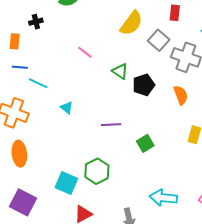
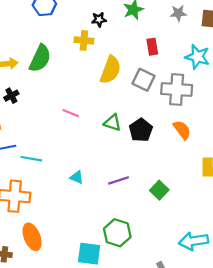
cyan triangle: (67, 108) -> (77, 177), moved

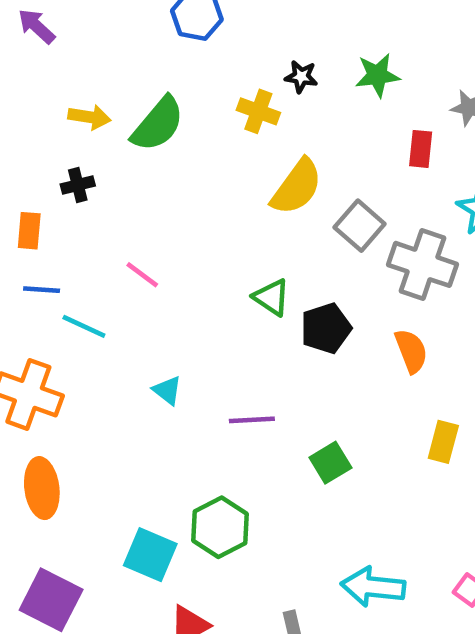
red rectangle: (152, 47) -> (421, 149), moved
pink line: (71, 113) -> (142, 275), moved

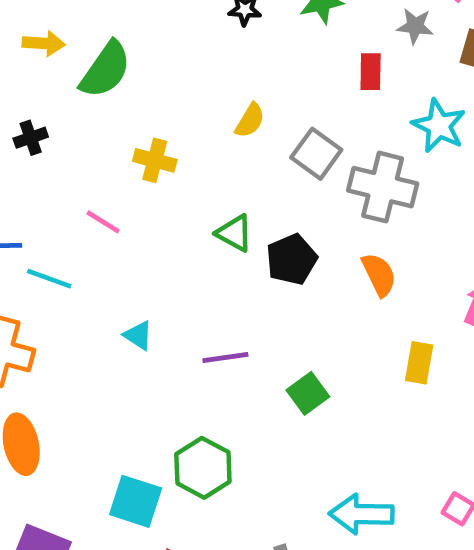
yellow cross: (258, 111) -> (155, 160), moved
yellow arrow: (89, 117) -> (44, 43), moved
yellow semicircle: (297, 187) -> (250, 120), size x0.6

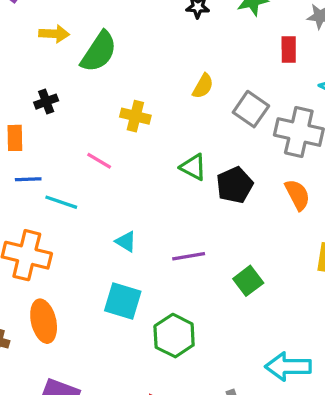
cyan square: (136, 501) -> (123, 301), moved

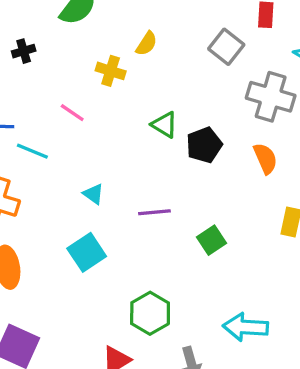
yellow semicircle: (203, 86) -> (146, 44), moved
gray square: (251, 109) -> (226, 47), moved
cyan square: (123, 301) -> (87, 252), turned 36
green hexagon: (174, 336) -> (150, 313), moved

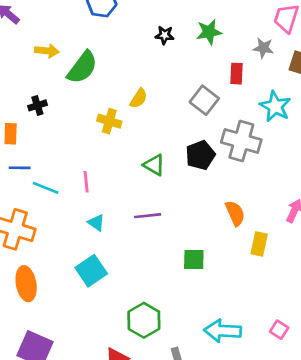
pink line: (72, 113) -> (86, 182), moved, turned 50
black pentagon: (204, 145) -> (200, 155), moved
orange semicircle: (265, 158) -> (235, 213), moved
purple line: (154, 212) -> (148, 216), moved
green square: (212, 240) -> (194, 260), turned 35

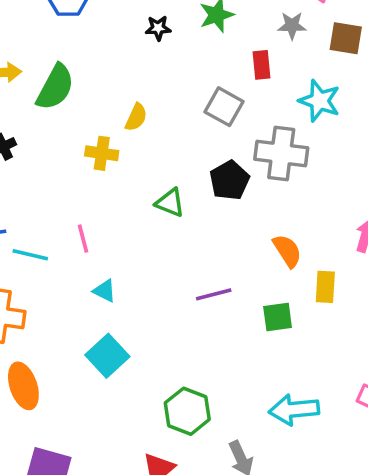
purple line: (148, 216) -> (214, 294), moved
green square: (194, 260) -> (278, 317), moved

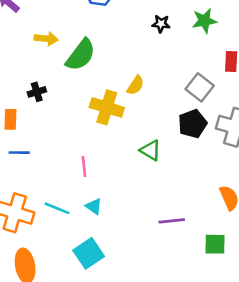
yellow cross: (102, 153) -> (107, 107), size x1.4
black pentagon: (229, 180) -> (192, 124), moved
cyan line: (30, 255) -> (57, 208), moved

